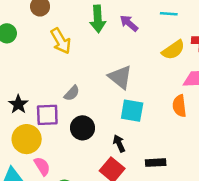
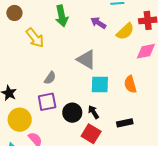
purple arrow: (129, 23) -> (98, 23), moved
orange semicircle: (179, 106) -> (130, 84), moved
purple square: (47, 115) -> (47, 102), moved
black circle: (83, 128) -> (72, 113), moved

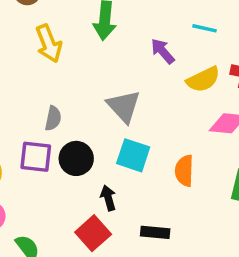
gray semicircle: (50, 78) -> (53, 118), turned -40
black circle: (72, 113) -> (76, 158), moved

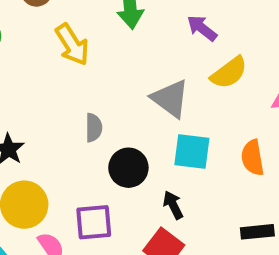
yellow semicircle: (203, 79) -> (229, 73), moved
purple square: (36, 157) -> (94, 222), moved
black rectangle: (155, 232) -> (257, 232), moved

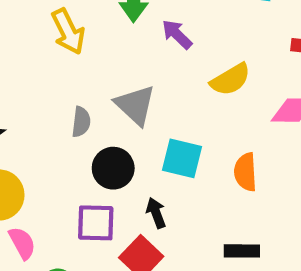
purple arrow: (202, 28) -> (177, 34), moved
gray triangle: (170, 99) -> (135, 105), moved
purple square: (94, 222) -> (96, 223), moved

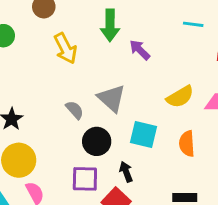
yellow semicircle: (230, 79) -> (180, 97), moved
gray semicircle: (81, 122) -> (75, 110), turned -48

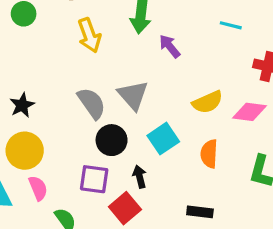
gray semicircle: (75, 110) -> (92, 103), size x1.5
cyan square: (144, 135) -> (163, 139), turned 36

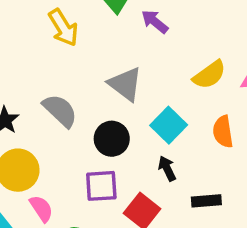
gray semicircle: (92, 103) -> (60, 111), moved
black arrow: (140, 177) -> (167, 168), moved
black rectangle: (200, 212) -> (206, 201), moved

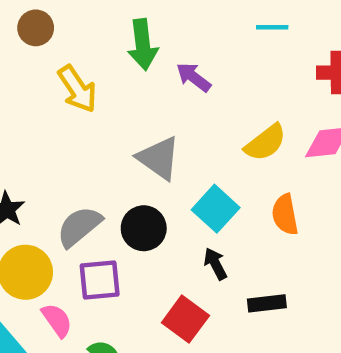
gray semicircle: (60, 111) -> (79, 227), moved, turned -81
purple square: (101, 186) -> (100, 280), moved

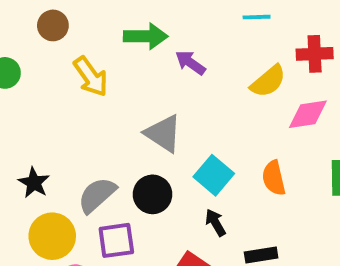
green arrow: (143, 45) -> (146, 36), turned -81
yellow semicircle: (265, 143) -> (268, 81), moved

